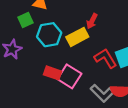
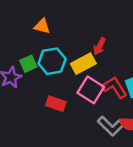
green square: (26, 20) -> (28, 64), moved
pink square: (69, 76) -> (91, 90), moved

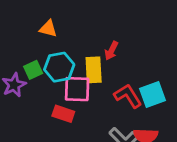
yellow rectangle: (83, 64) -> (94, 70), turned -65
pink square: (91, 90) -> (77, 89), moved, turned -30

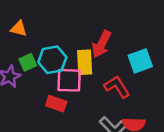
orange triangle: (48, 29) -> (19, 29), moved
red arrow: (111, 51) -> (101, 44), size x1.5
cyan square: (153, 95) -> (140, 61), moved

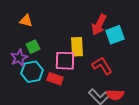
red arrow: (101, 44) -> (99, 25), moved
cyan hexagon: (52, 60) -> (32, 72), moved
cyan square: (140, 61) -> (115, 35), moved

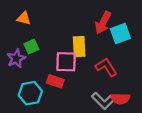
cyan hexagon: (32, 72) -> (30, 93), moved

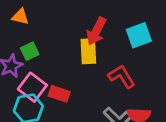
red arrow: (103, 23) -> (96, 31), moved
pink square: (66, 62) -> (32, 87), moved, turned 35

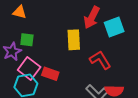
red arrow: (96, 31) -> (92, 17), moved
green square: (30, 51) -> (27, 40), turned 32

